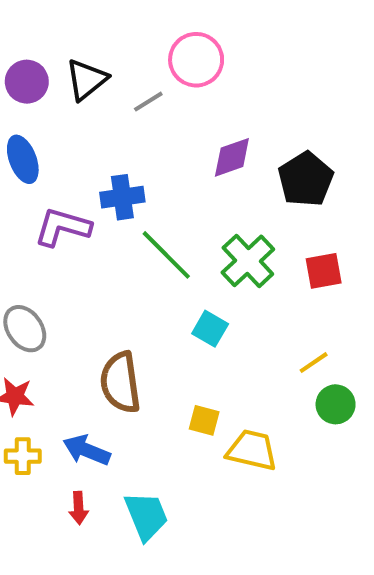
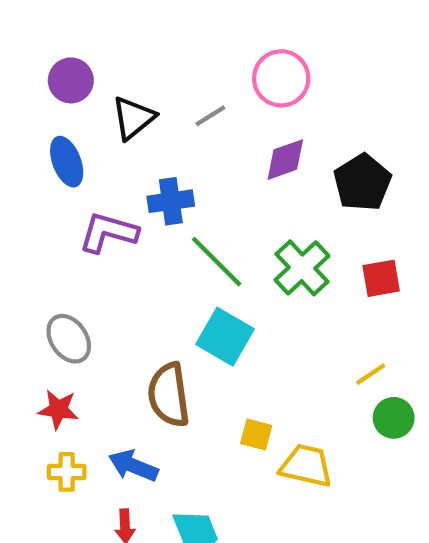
pink circle: (196, 60) -> (281, 78), moved
black triangle: (87, 80) -> (133, 118), moved
gray line: (148, 102) -> (210, 116), moved
cyan square: (210, 329) -> (225, 337), moved, size x1.5

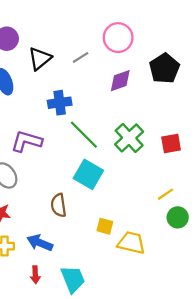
black pentagon: (362, 182) -> (164, 68), moved
purple L-shape: (108, 232) -> (27, 141), moved
brown semicircle: (169, 395) -> (59, 205), size x0.7

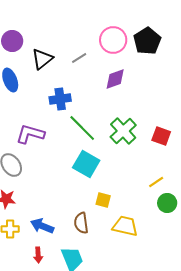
black pentagon: (164, 68) -> (147, 41), moved
red square: (171, 143) -> (161, 136), turned 30
brown semicircle: (59, 205) -> (81, 223), moved
yellow square: (105, 226) -> (103, 200), moved

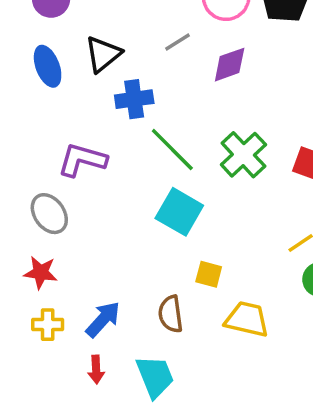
gray line: (79, 58) -> (178, 42), moved
black triangle: (42, 59) -> (103, 54), moved
blue arrow: (42, 226) -> (103, 319), turned 110

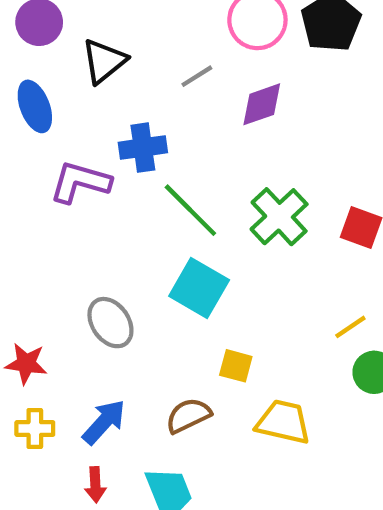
black triangle: (103, 54) -> (104, 61), moved
purple L-shape: (82, 160) -> (80, 182), moved
gray ellipse: (49, 214) -> (110, 323), moved
brown semicircle: (171, 314) -> (188, 416), turned 72

